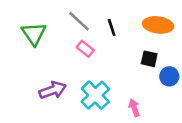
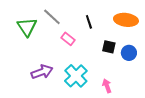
gray line: (79, 21) -> (52, 17), moved
black square: (149, 59) -> (109, 47), moved
blue circle: (169, 76) -> (129, 53), moved

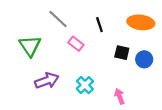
green triangle: (27, 27) -> (30, 46), moved
cyan cross: (76, 76) -> (85, 85), size x0.7

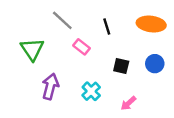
black square: (122, 53) -> (121, 66), moved
purple arrow: (47, 81) -> (50, 86), turned -55
pink arrow: (120, 96) -> (128, 103), turned -112

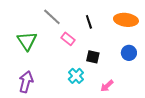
black square: (121, 66) -> (93, 57), moved
purple arrow: (50, 86) -> (26, 82), moved

